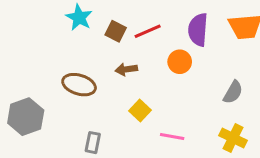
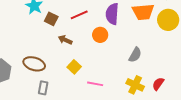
brown square: (116, 31) -> (51, 19), moved
brown arrow: (126, 69) -> (65, 40), turned 32
brown ellipse: (79, 85) -> (34, 64), moved

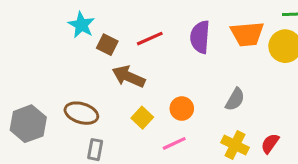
orange circle: (100, 35) -> (182, 109), moved
brown arrow: (65, 40) -> (129, 77), size x1.5
pink line: (95, 84) -> (174, 143), turned -35

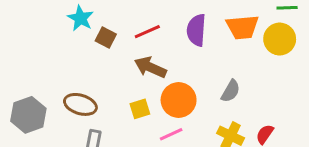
brown arrow: (129, 77) -> (150, 67), moved
orange circle: (182, 109) -> (179, 100), size x1.5
yellow square: (142, 118) -> (140, 109), turned 30

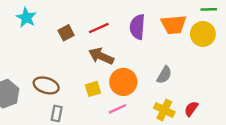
cyan star: (80, 18) -> (26, 18), moved
brown square: (106, 38) -> (66, 33), turned 35

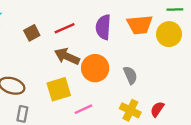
gray semicircle: (164, 75) -> (130, 75), turned -54
orange circle: (123, 82) -> (95, 68), moved
yellow square: (93, 89) -> (59, 89), size x1.5

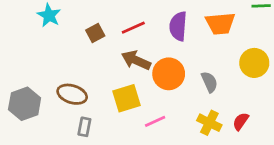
yellow circle: (169, 34) -> (254, 63), moved

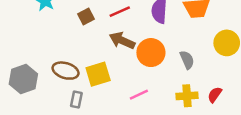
yellow square: (127, 98) -> (98, 74), moved
yellow cross: (209, 123) -> (187, 96), turned -30

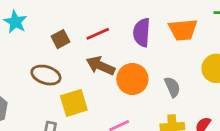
brown ellipse: (66, 71) -> (46, 75), moved

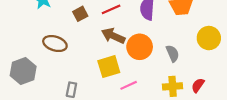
brown ellipse: (46, 75) -> (55, 44), moved
yellow square: (74, 103) -> (109, 67), moved

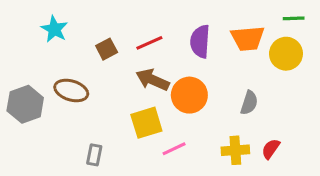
yellow circle: (209, 38) -> (286, 54), moved
gray semicircle: (173, 53) -> (249, 103), moved, turned 42
gray hexagon: (23, 71) -> (25, 104), moved

